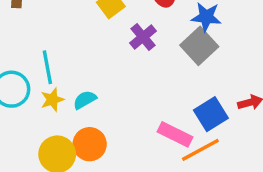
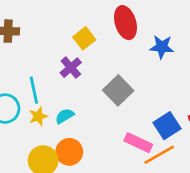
purple cross: (143, 37) -> (71, 68), moved
gray square: (199, 46) -> (118, 90), moved

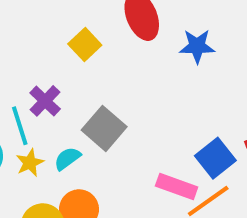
purple cross: (71, 68) -> (45, 101), moved
gray square: (118, 90) -> (104, 128), moved

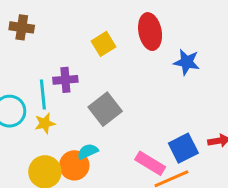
purple cross: (45, 101) -> (65, 80), turned 30
cyan semicircle: (67, 159) -> (88, 151), moved

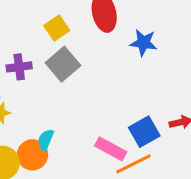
gray square: (105, 109) -> (63, 64), moved
cyan semicircle: (88, 151) -> (46, 140), turned -40

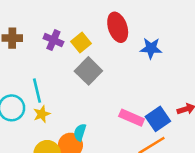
purple cross: (19, 67) -> (53, 40), moved, turned 36
pink rectangle: (111, 149) -> (132, 118), moved

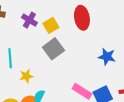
blue star: (151, 48) -> (107, 57), moved
yellow star: (42, 114) -> (26, 76), moved

